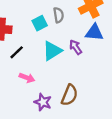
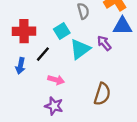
cyan square: (40, 23) -> (62, 31), moved
purple star: (43, 102) -> (54, 106), moved

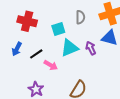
black line: (43, 54) -> (36, 54), moved
pink arrow: (56, 80) -> (51, 65), moved

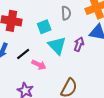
cyan triangle: (70, 48) -> (57, 45), turned -48
purple arrow: (91, 48) -> (79, 44), turned 48

